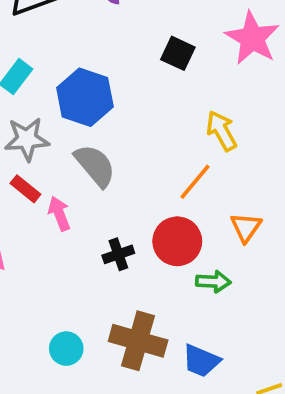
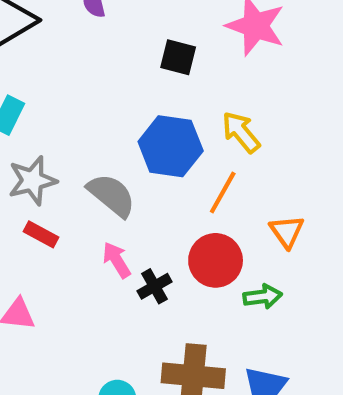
blue hexagon: (85, 97) -> (171, 146), moved
pink arrow: (59, 214) -> (117, 260), moved

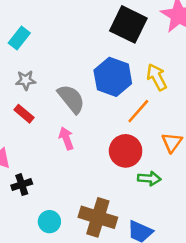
black square: (178, 57) -> (128, 24), size x1.6
gray star: (32, 180) -> (26, 80), size x0.7
black cross: (155, 286) -> (22, 185), moved

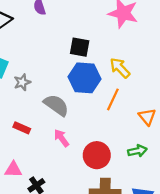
black square: (128, 24) -> (80, 47), moved, size x0.7
gray star: (26, 80) -> (22, 82), moved
red circle: (126, 151) -> (97, 155), moved

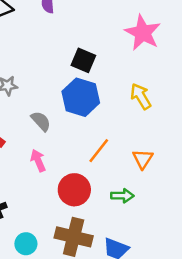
yellow arrow: (120, 68) -> (141, 96), moved
orange line: (113, 99) -> (99, 151), moved
gray semicircle: (56, 105) -> (41, 121), size x0.7

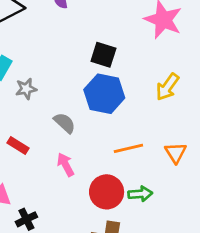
yellow arrow: (141, 96) -> (167, 87), turned -108
orange line: (99, 151) -> (128, 148), turned 44
green arrow: (122, 196) -> (140, 194), moved

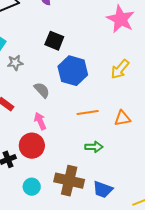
black square: (103, 55) -> (54, 41), moved
orange triangle: (176, 153) -> (122, 118), turned 48
red circle: (107, 192) -> (32, 146), moved

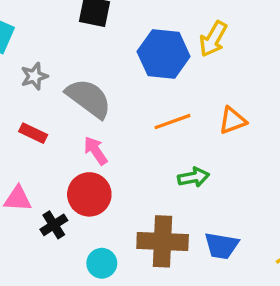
gray star: (15, 63) -> (34, 76), moved
blue hexagon: (73, 71) -> (164, 54), moved
gray semicircle: (42, 90) -> (89, 98), size x1.6

